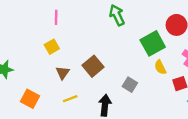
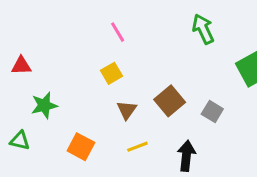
pink line: (56, 17) -> (118, 32), turned -32
gray square: (130, 85) -> (212, 112), moved

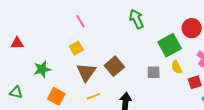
green star: (44, 105) -> (42, 69), moved
brown triangle: (127, 110) -> (86, 72), size x1.5
gray square: (212, 112) -> (154, 72), moved, turned -32

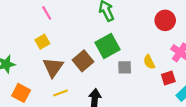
green square: (170, 45) -> (108, 46), moved

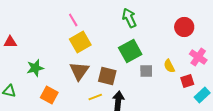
yellow square: (42, 42) -> (80, 42), moved, size x1.5
brown square: (83, 61) -> (107, 76), moved, turned -36
yellow line: (61, 93) -> (95, 97), moved

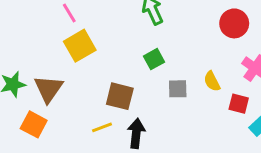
green square: (130, 51) -> (154, 59), size x0.6
brown triangle: (79, 71) -> (49, 89), moved
red square: (187, 81) -> (239, 104), turned 32

